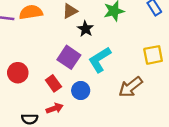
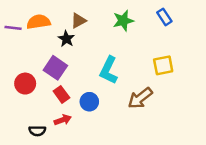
black star: (85, 29) -> (66, 39), moved
purple square: (69, 57) -> (55, 68), moved
cyan L-shape: (100, 60) -> (109, 70), turned -32

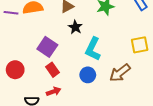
black star: (66, 39) -> (75, 27), moved
red circle: (25, 84) -> (15, 70), moved
blue circle: (89, 102) -> (88, 75), moved

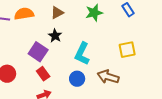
black star: (75, 27) -> (55, 36), moved
brown arrow: (120, 73) -> (108, 77), turned 55

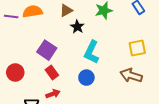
black star: (55, 36) -> (77, 27), moved
brown arrow: (108, 77) -> (131, 76), moved

